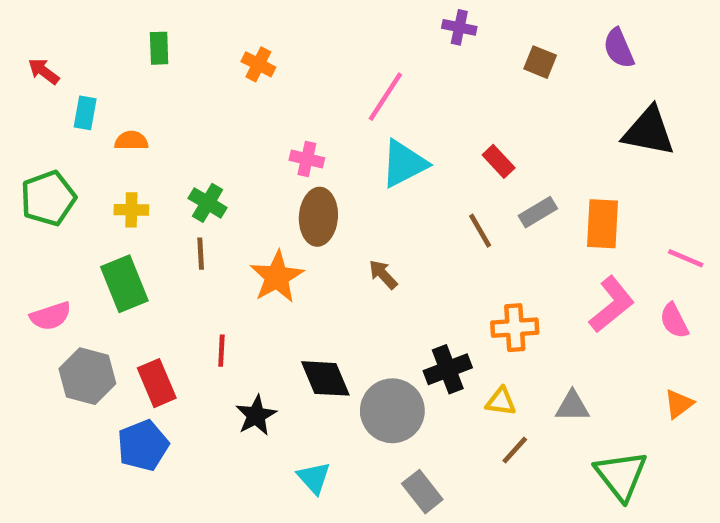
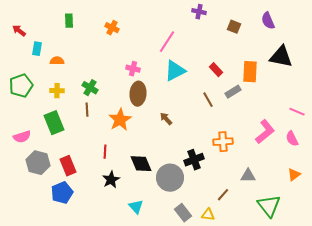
orange rectangle: (603, 224) -> (250, 72), moved
red line: (221, 351) -> (105, 152), moved
yellow triangle: (501, 402) -> (208, 215), moved

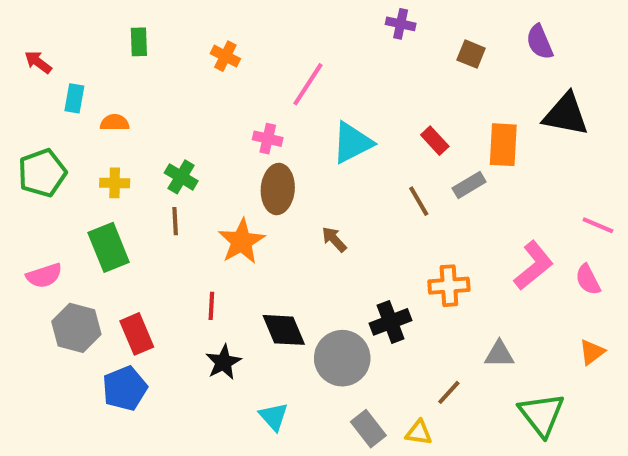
pink line: (167, 42) -> (308, 84), moved

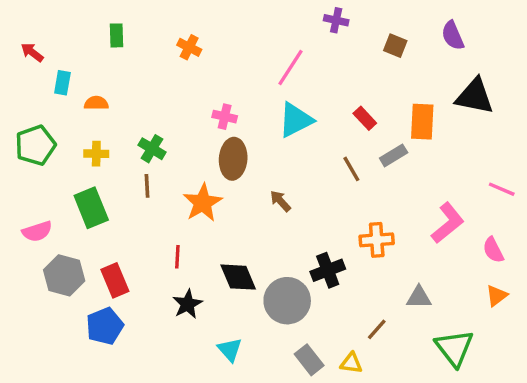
pink line: (308, 84) -> (291, 68), moved
pink semicircle: (588, 280) -> (493, 250), moved

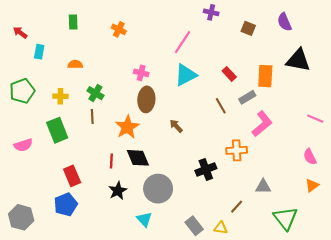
orange semicircle: (96, 103) -> (75, 64), moved
pink L-shape: (448, 223) -> (262, 124), moved
gray hexagon: (64, 275) -> (21, 217), moved
black diamond: (238, 277) -> (138, 158), moved
gray circle: (287, 301) -> (158, 189), moved

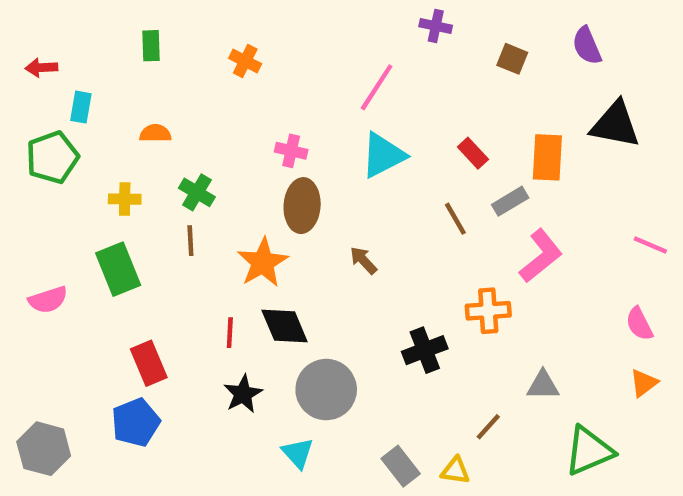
red arrow: (20, 33) -> (41, 68), turned -40
green pentagon: (22, 91) -> (52, 157), moved
green triangle: (285, 218) -> (589, 451), turned 45

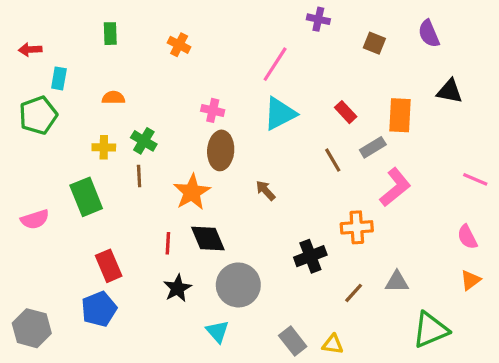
black triangle: (615, 125) -> (450, 91), size x0.7
yellow cross: (125, 199) -> (104, 147), moved
brown line: (488, 427) -> (354, 293), moved

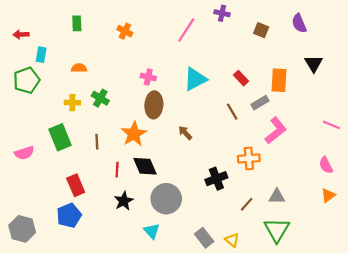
pink line: (275, 64) -> (186, 30), moved
black triangle: (450, 91) -> (314, 64), turned 48
brown line: (139, 176) -> (97, 142), moved
green triangle: (430, 330) -> (277, 230), moved, turned -36
yellow triangle: (333, 344) -> (232, 240), turned 32

